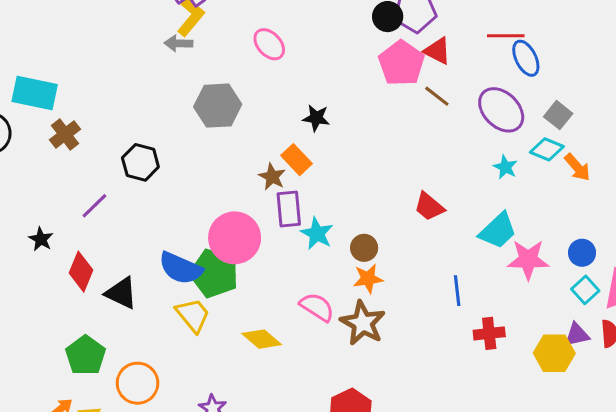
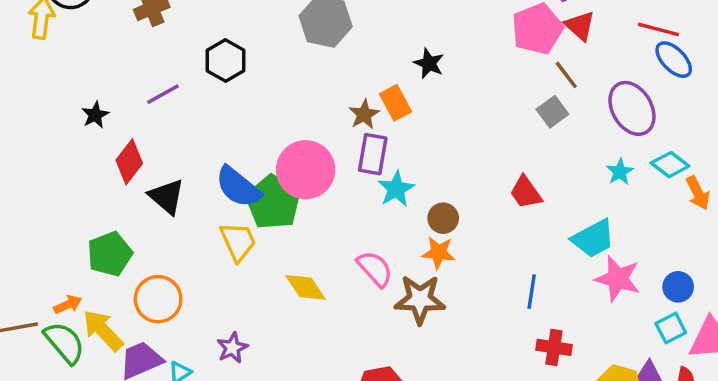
blue ellipse: (526, 58) -> (674, 60), turned -33
gray square: (558, 115) -> (552, 112), moved
brown star: (363, 323) -> (420, 299), turned 30

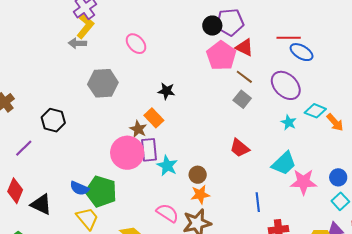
pink circle: (306, 170) -> (127, 153), moved
blue semicircle: (238, 187) -> (79, 188), size x0.7

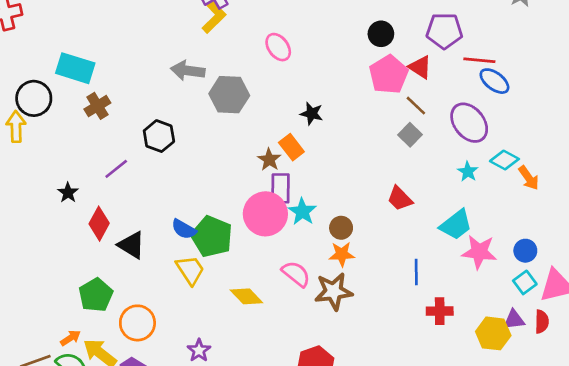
purple pentagon: (230, 22) -> (444, 31), moved
gray arrow: (77, 43) -> (188, 71), moved, size x1.4
pink circle: (127, 153) -> (265, 214), moved

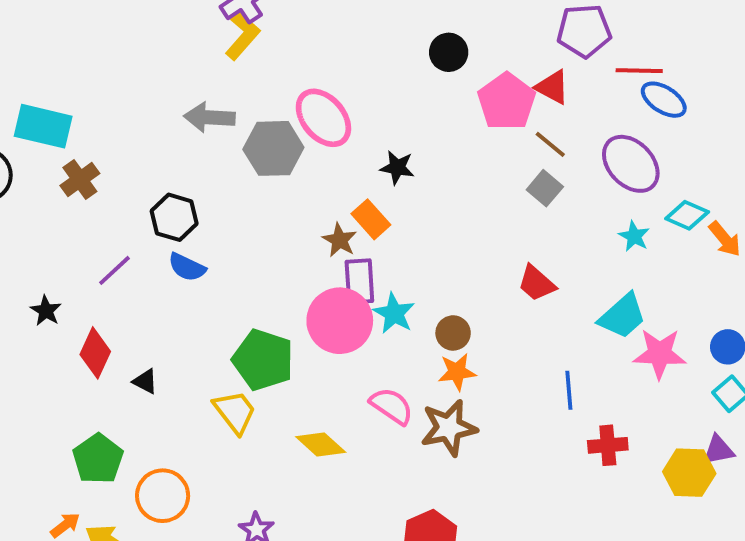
black circle: (381, 34) -> (449, 52), moved
pink ellipse: (278, 47) -> (323, 118), moved, size x1.4
blue semicircle: (184, 229) -> (187, 267), moved
black triangle: (131, 245) -> (145, 381), size x0.6

